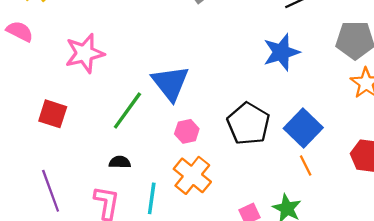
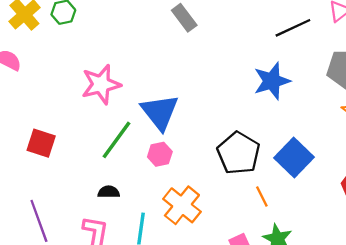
pink star: (85, 53) -> (101, 84), moved
pink hexagon: (187, 131) -> (160, 154), moved
orange line: (306, 165) -> (262, 196), moved

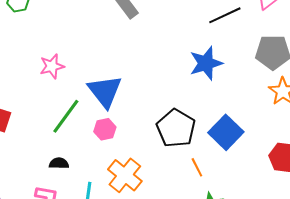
pink star: (101, 84) -> (52, 66), size x0.7

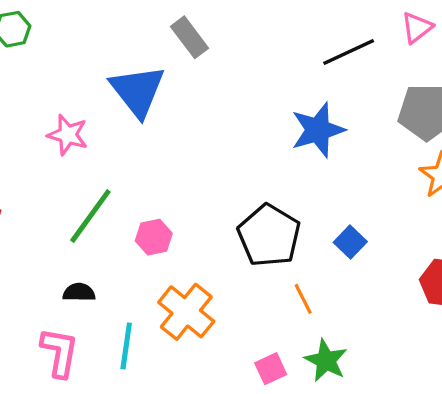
pink star: (52, 66) -> (68, 135), turned 30
blue triangle: (105, 91) -> (138, 91), moved
blue square: (226, 132) -> (350, 242), size x0.6

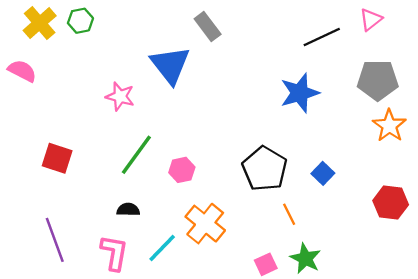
cyan line: (126, 346) -> (162, 248), turned 36

